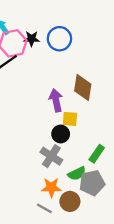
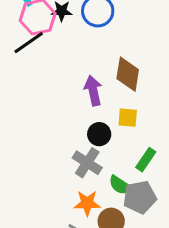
yellow square: (70, 119) -> (128, 118), moved
green semicircle: (77, 174) -> (120, 185), turned 60

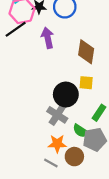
purple arrow: (93, 91) -> (48, 38), moved
black circle: (99, 134) -> (66, 94), size x1.5

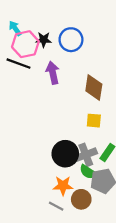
black line: (16, 29) -> (19, 64), turned 55
black circle: (66, 94) -> (65, 154), moved
gray cross: (57, 115) -> (86, 155), moved, turned 36

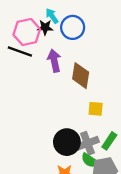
cyan arrow: (15, 28) -> (52, 16), moved
brown diamond: (94, 88) -> (81, 76), moved

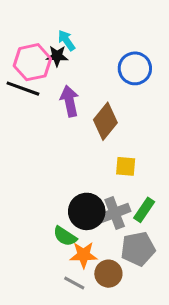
blue circle: (73, 27) -> (135, 68), moved
brown diamond: (81, 76) -> (105, 121), turned 30
green semicircle: (90, 160) -> (65, 236), moved

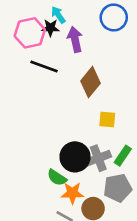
blue circle: (135, 68) -> (114, 17), moved
black line: (23, 89) -> (44, 67), moved
purple arrow: (70, 101) -> (75, 39), moved

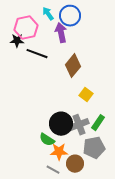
blue circle: (114, 17) -> (70, 16), moved
black star: (50, 28) -> (17, 41), moved
yellow square: (107, 119) -> (86, 95), turned 32

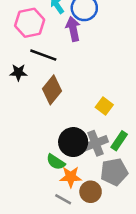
black star: (17, 41) -> (18, 72), moved
brown diamond: (73, 66) -> (52, 90), moved

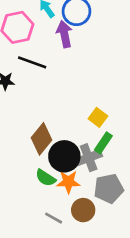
brown diamond: (52, 90) -> (42, 139), moved
green rectangle: (119, 141) -> (103, 143), moved
orange star: (71, 177) -> (68, 182), moved

